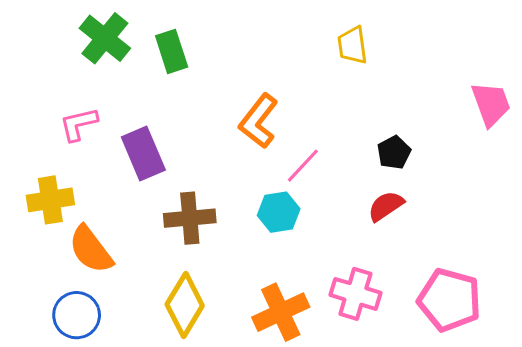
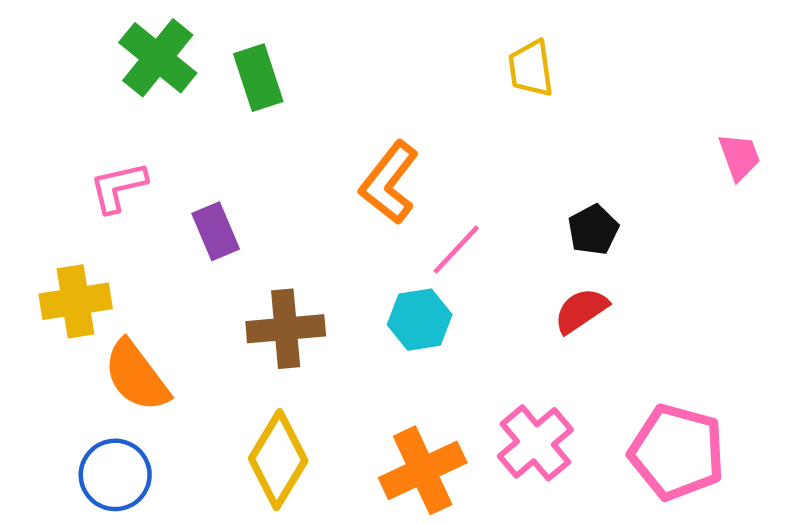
pink trapezoid: (491, 104) -> (739, 157), size x0.7
purple rectangle: (143, 153) -> (216, 231), size x0.7
pink cross: (355, 294) -> (535, 443), turned 33

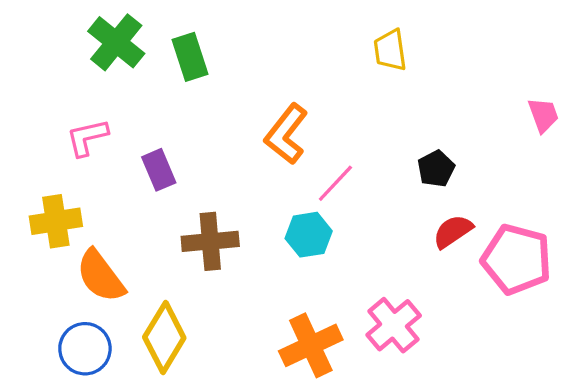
red semicircle: (581, 310) -> (453, 231), moved
pink pentagon: (677, 452) -> (517, 259), moved
yellow diamond: (278, 460) -> (164, 338), moved

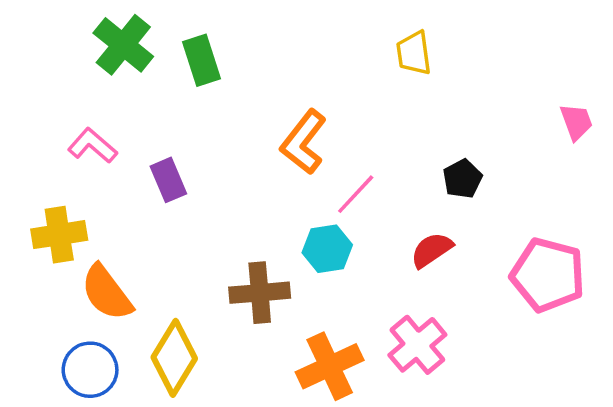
pink L-shape: (87, 137) -> (92, 146), turned 54
red semicircle: (453, 231) -> (432, 250), moved
brown cross: (210, 241) -> (260, 293), moved

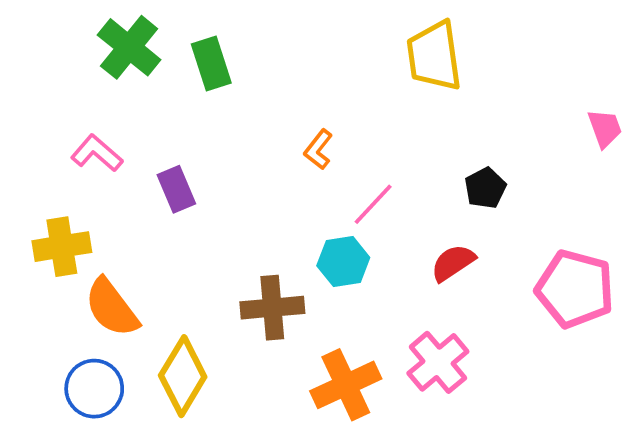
yellow trapezoid: (414, 53) -> (434, 56), size x1.5
orange L-shape: (304, 142) -> (318, 149), size x0.6

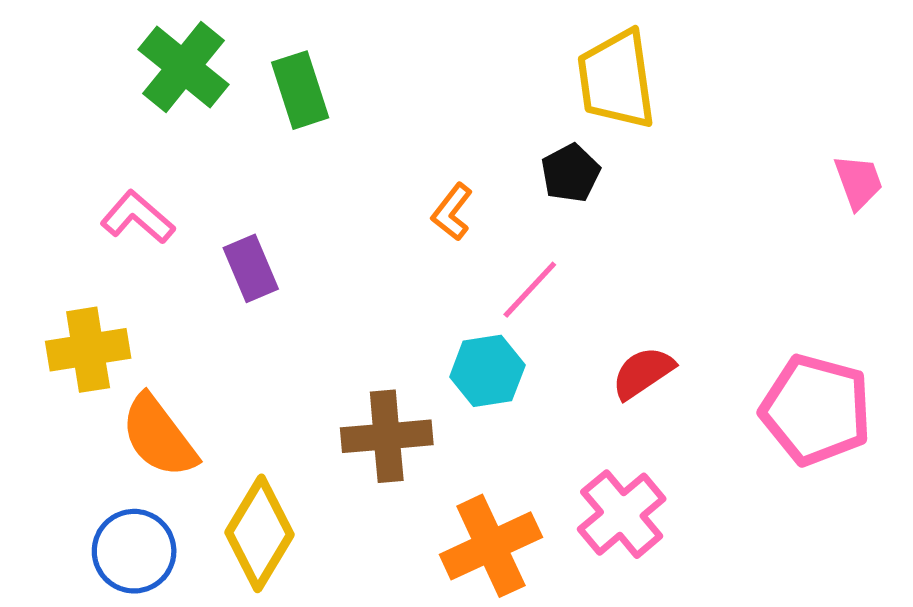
black pentagon: (485, 188) -> (570, 173), moved

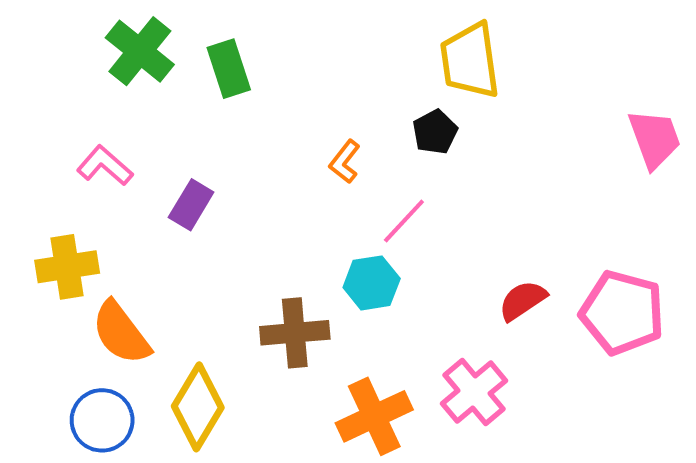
pink trapezoid: (858, 182) -> (655, 139), size x1.4
purple rectangle: (251, 268) -> (191, 205), turned 54
red semicircle: (643, 373) -> (523, 300), moved

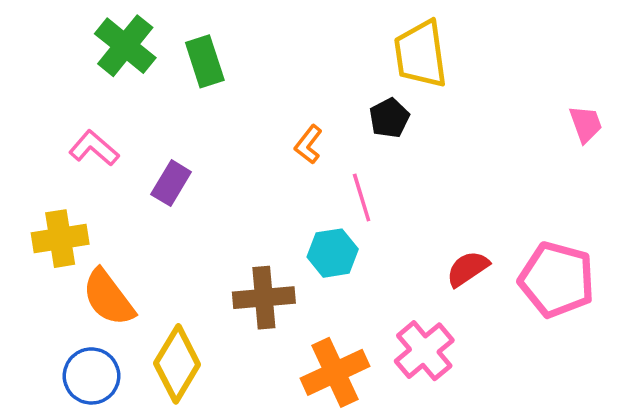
pink trapezoid: (655, 139) -> (586, 124), size x0.7
pink line: (404, 221) -> (362, 198), turned -60

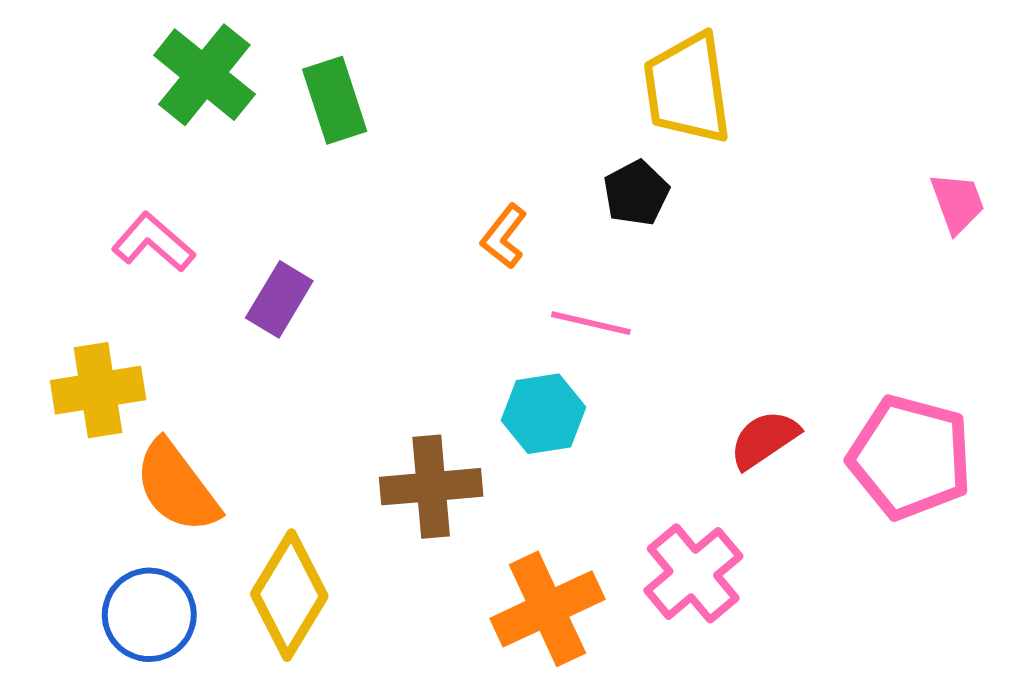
pink line: (362, 198) -> (591, 323), turned -60

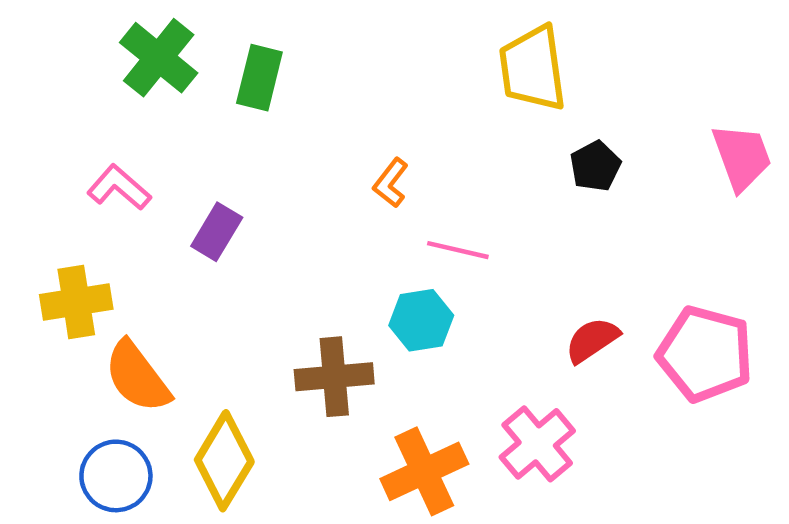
green rectangle: (335, 100) -> (259, 78), turned 32
black pentagon: (636, 193) -> (595, 166), moved
pink trapezoid: (957, 203) -> (742, 157), size x1.4

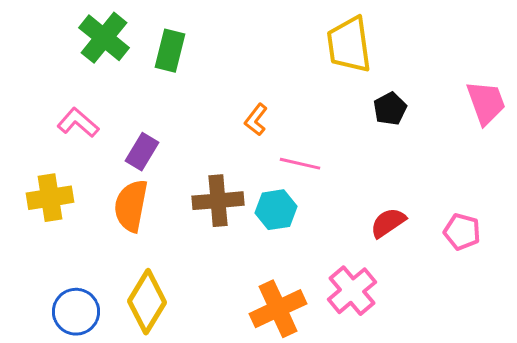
pink pentagon: (705, 354) -> (462, 232), size x0.6
orange semicircle: (137, 377) -> (131, 206), moved, turned 48
brown cross: (334, 377) -> (218, 201), moved

